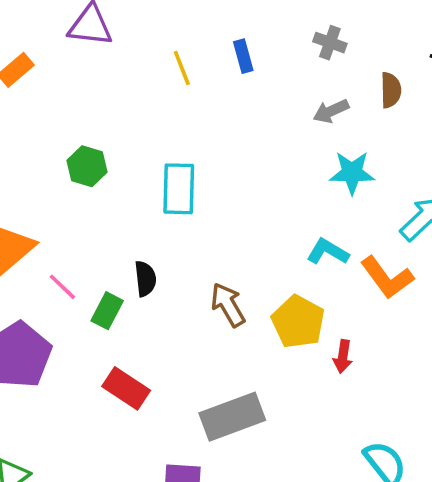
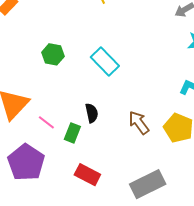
cyan rectangle: (179, 189) -> (105, 62), turned -40

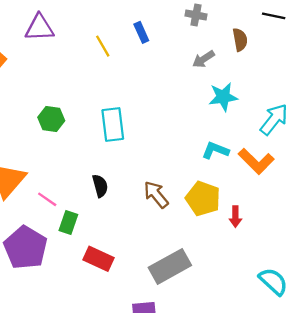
cyan rectangle: (105, 62) -> (113, 124), turned 40
green rectangle: (72, 133) -> (68, 222), moved

